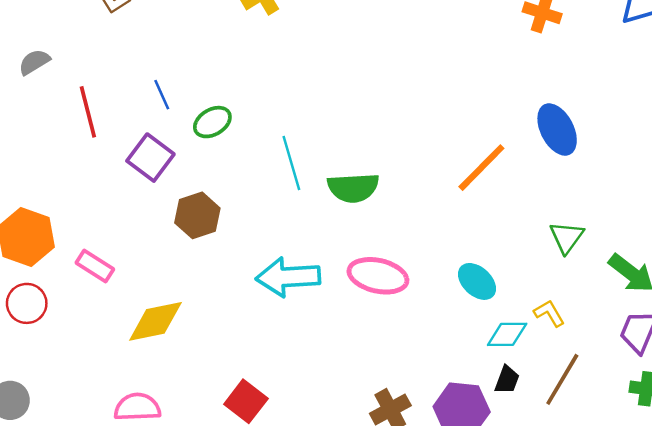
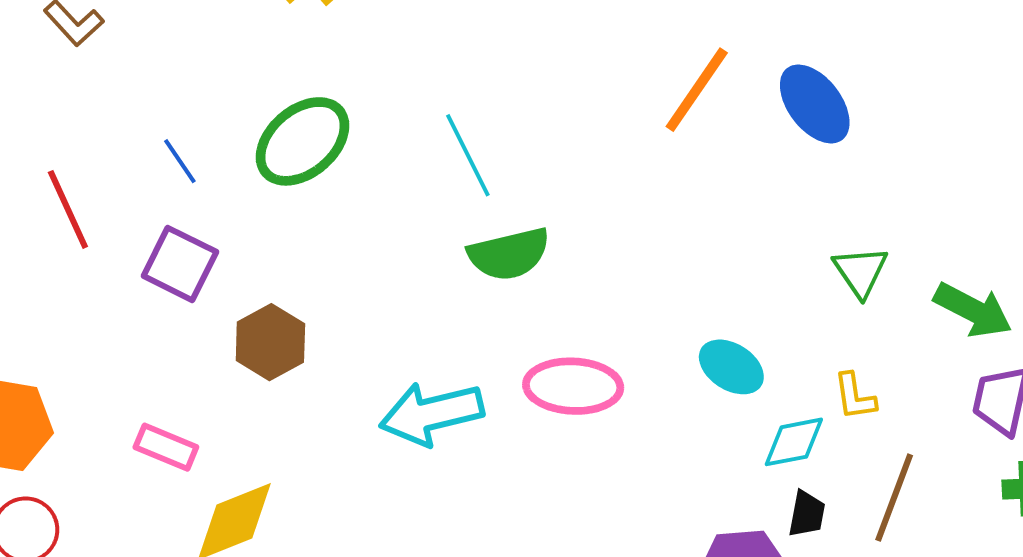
green ellipse: (212, 122) -> (302, 141), moved, size x1.6
cyan line: (291, 163) -> (468, 155), moved
orange line: (481, 168) -> (697, 90), moved
pink rectangle: (95, 266) -> (166, 447), moved
yellow L-shape: (549, 313) -> (855, 397), turned -148

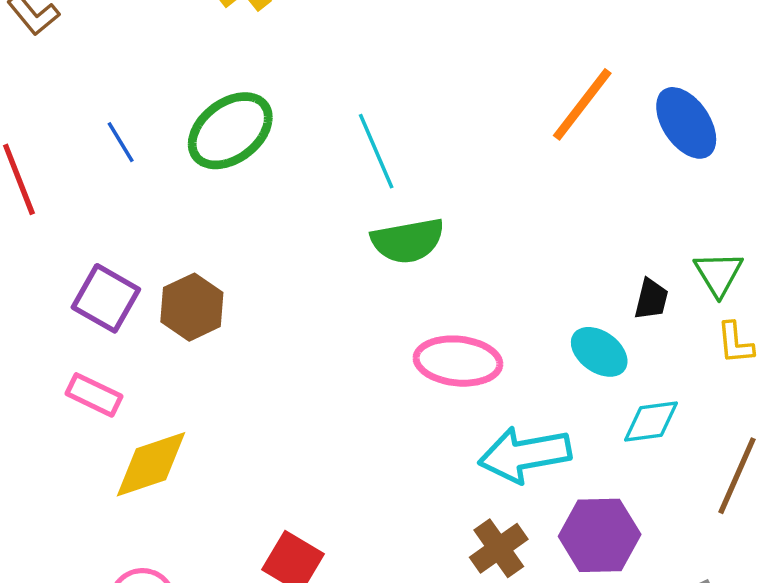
purple square: (180, 264) -> (106, 298), moved
yellow L-shape: (855, 397) -> (735, 343), moved
cyan arrow: (431, 414) -> (525, 455), moved
black trapezoid: (807, 514) -> (651, 299), moved

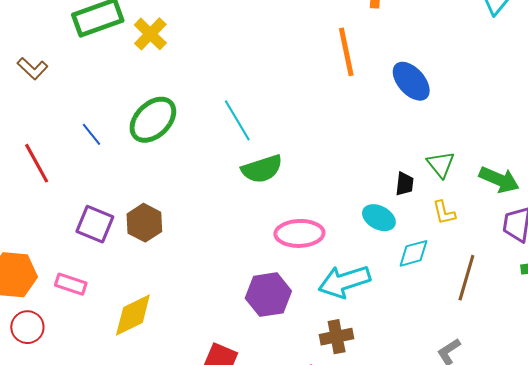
orange line: (582, 104) -> (346, 52), moved, turned -42
yellow L-shape: (735, 343) -> (444, 213), moved
pink rectangle: (94, 395) -> (71, 284), moved
purple hexagon: (600, 535) -> (268, 295), moved
brown cross: (499, 548) -> (337, 337), turned 32

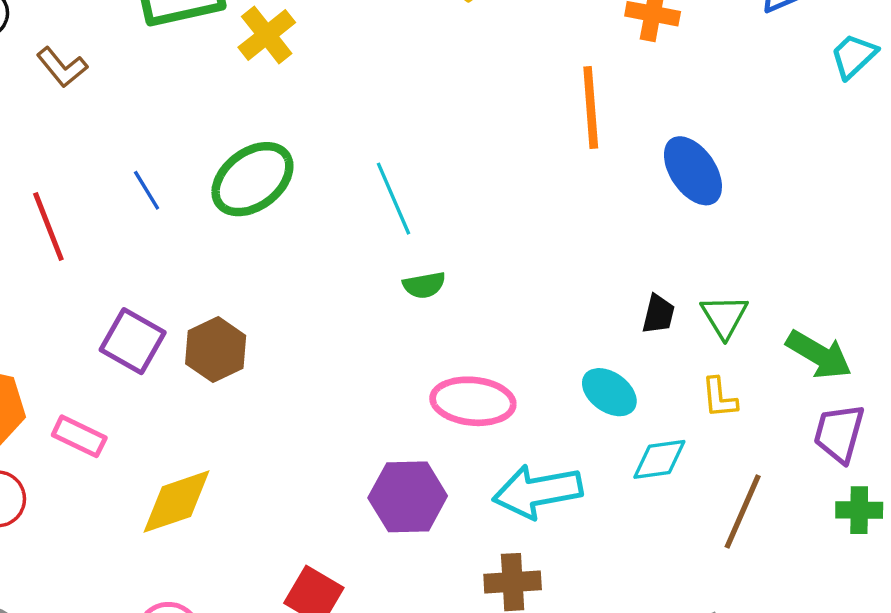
green semicircle: (262, 169) -> (424, 285), size x0.6
black trapezoid: (405, 184) -> (658, 314), moved

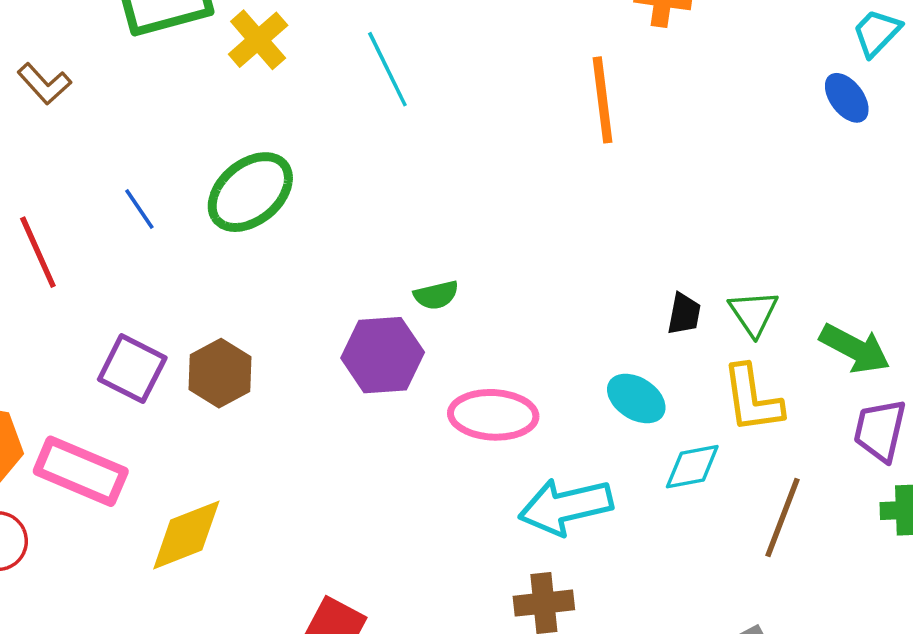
blue ellipse: (693, 171) -> (847, 98), moved, size x0.7
cyan line: (393, 199) -> (387, 69), moved
yellow L-shape: (719, 398) -> (752, 399), size x1.6
pink rectangle: (79, 436) -> (81, 471), size x1.6
purple hexagon: (408, 497) -> (383, 355), moved

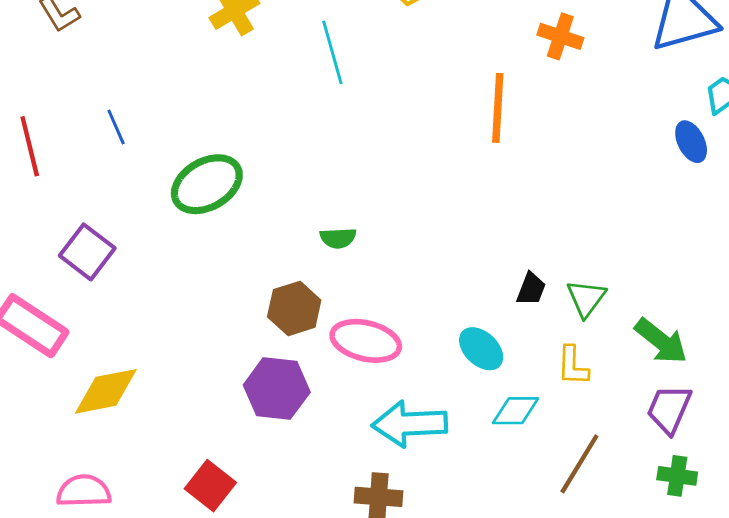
green ellipse: (250, 192) -> (207, 184), moved
purple hexagon: (383, 355) -> (277, 389), moved
brown hexagon: (220, 373) -> (294, 308), moved
yellow L-shape: (752, 399) -> (573, 366), size x0.7

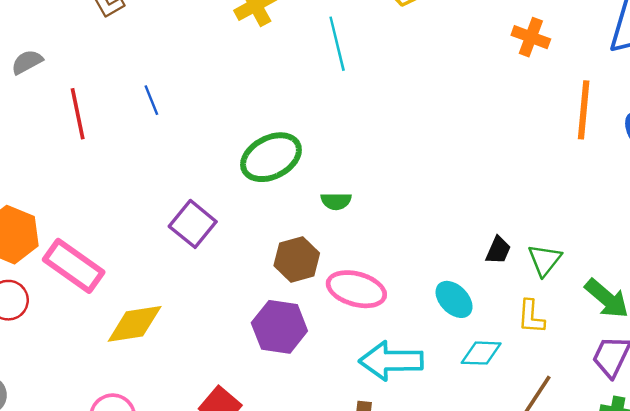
orange line: (498, 108) -> (584, 110), moved
green ellipse: (207, 184) -> (271, 157), moved
purple square: (87, 252) -> (193, 224), moved

